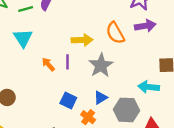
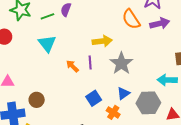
orange semicircle: (115, 33) -> (131, 19), moved
blue square: (68, 100) -> (94, 98), turned 35

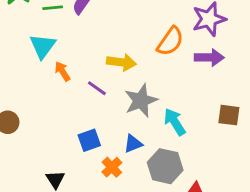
orange semicircle: (131, 19) -> (170, 41), turned -125
purple line: (90, 62) -> (97, 88), turned -64
orange arrow: (72, 66) -> (62, 71), moved
cyan arrow: (167, 80) -> (175, 122), moved, turned 42

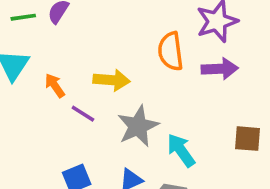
orange semicircle: (170, 41) -> (171, 51), turned 140
orange arrow: (62, 71) -> (55, 86), moved

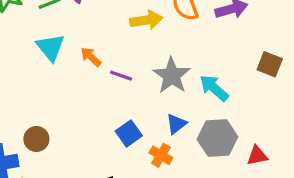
yellow arrow: (112, 80) -> (146, 20), moved
brown square: (247, 139) -> (270, 64), turned 30

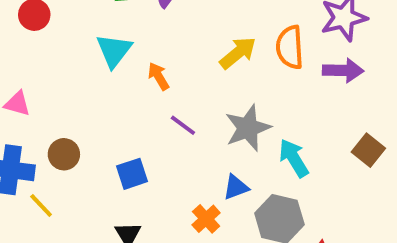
yellow arrow: (146, 20) -> (238, 53), turned -48
purple line: (121, 76) -> (183, 125), moved
blue square: (129, 133) -> (132, 174), moved

